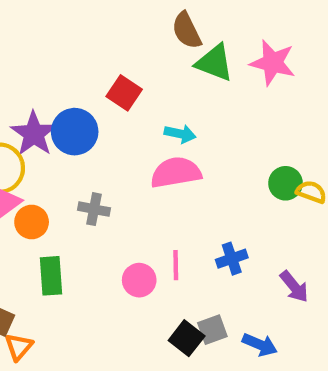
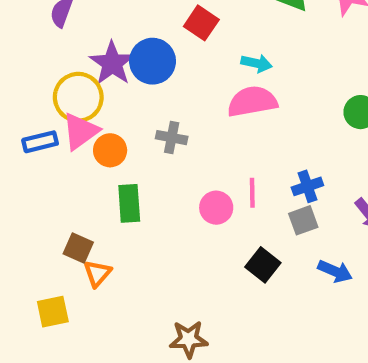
gray square: (212, 330) -> (303, 220), moved

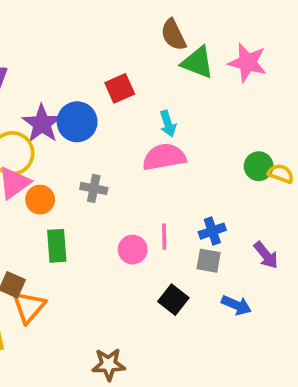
red square: (201, 23) -> (120, 88), turned 32
cyan arrow: (257, 63) -> (168, 124), turned 60
gray square: (303, 220) -> (209, 261), turned 30
orange triangle: (97, 273) -> (29, 307), size x1.4

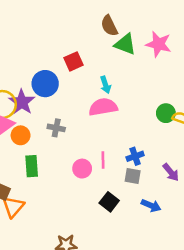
purple star: (42, 124) -> (22, 102), moved

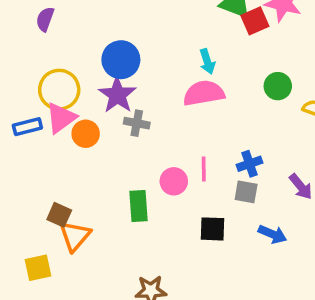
red square: (73, 61) -> (255, 21), moved
purple star: (22, 102) -> (117, 95), moved
green circle: (166, 113) -> (278, 86), moved
green rectangle: (32, 166) -> (139, 206), moved
black square: (109, 202) -> (213, 229), turned -36

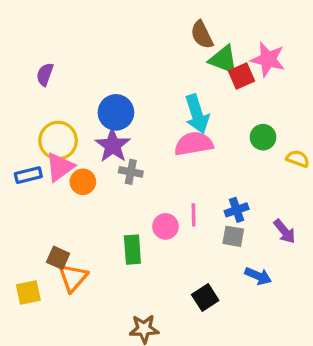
cyan arrow: (207, 61) -> (197, 114), size x1.6
black square: (213, 229) -> (205, 297), moved, turned -35
yellow square: (38, 268) -> (28, 293), moved

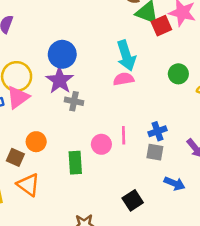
pink semicircle: (194, 144) -> (124, 79), size x0.7
orange circle: (83, 182) -> (36, 142), moved
brown square: (58, 258) -> (15, 157), moved
orange triangle: (73, 278) -> (28, 185), turned -35

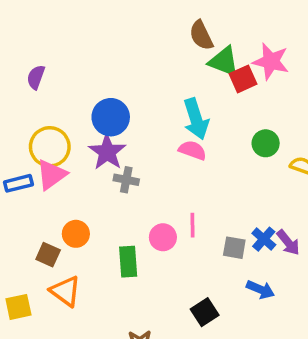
pink semicircle: (124, 79) -> (192, 150), turned 30
blue cross: (157, 131) -> (264, 239), moved, turned -30

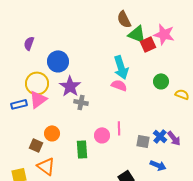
blue circle: (111, 117) -> (58, 61), moved

